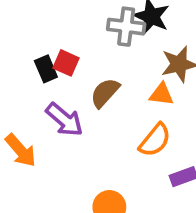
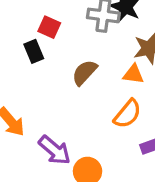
red square: (66, 63) -> (49, 27), moved
purple arrow: (64, 120) -> (55, 150), moved

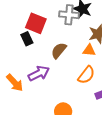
red square: (49, 27) -> (36, 23), size x1.5
purple arrow: (55, 150) -> (39, 73), moved, turned -65

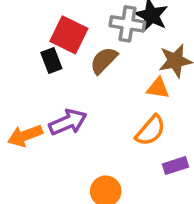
brown semicircle: (59, 50) -> (104, 60), moved
orange arrow: (15, 83) -> (25, 136), turned 108

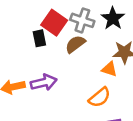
gray cross: (127, 24) -> (82, 20), moved

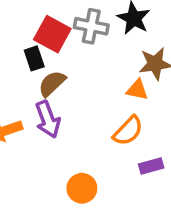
brown semicircle: (75, 44) -> (52, 83), moved
purple arrow: (44, 82) -> (48, 119), turned 90

